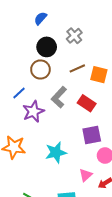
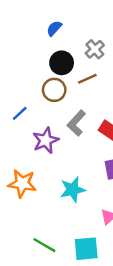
brown line: (77, 68) -> (87, 79), moved
blue line: (19, 93) -> (20, 113), moved

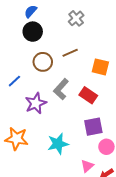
blue semicircle: (54, 28) -> (31, 11), moved
gray cross: (95, 49) -> (76, 18), moved
black circle: (62, 63) -> (33, 32), moved

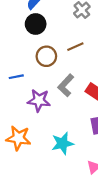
blue line: (14, 81) -> (16, 77), turned 32
purple star: (36, 103) -> (39, 100), turned 30

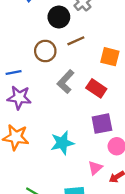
black circle: (36, 24) -> (59, 17), moved
purple star: (39, 100) -> (19, 97), moved

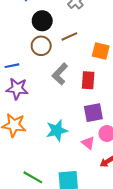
black circle: (59, 17) -> (42, 21), moved
red rectangle: (96, 88) -> (88, 80), turned 60
pink triangle: (95, 168) -> (88, 143), moved, turned -40

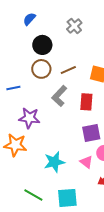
brown line: (69, 36) -> (68, 70), moved
purple star: (17, 89) -> (29, 118), moved
cyan star: (57, 130) -> (54, 162), moved

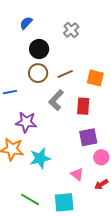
cyan star: (54, 162) -> (40, 158), moved
pink triangle: (86, 162) -> (77, 174), moved

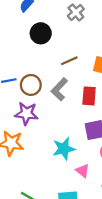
brown circle: (38, 73) -> (31, 85), moved
cyan star: (40, 158) -> (64, 149), moved

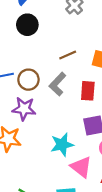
black circle: (41, 33) -> (27, 25), moved
pink triangle: (82, 171) -> (81, 167), size x1.5

